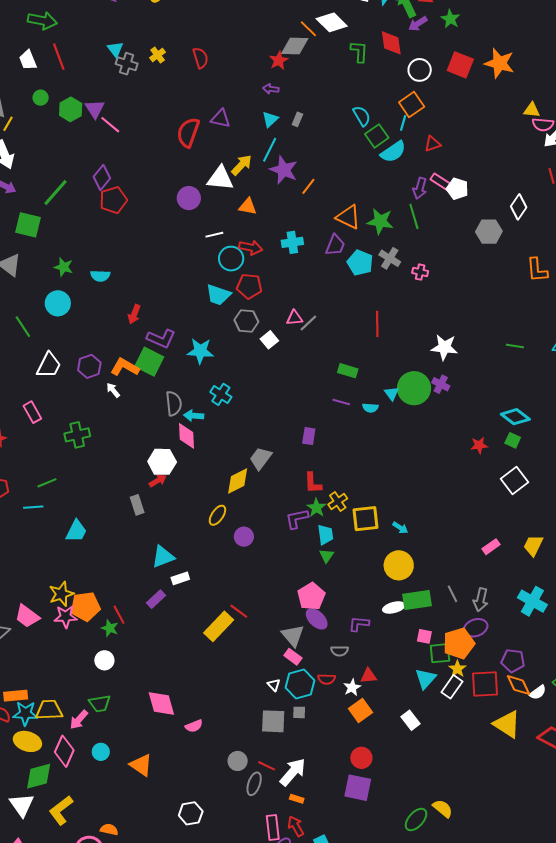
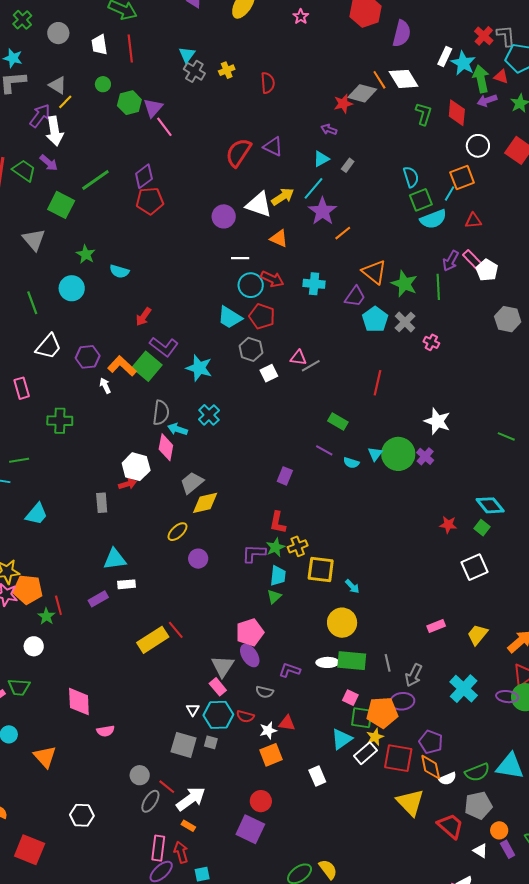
gray trapezoid: (261, 458) -> (192, 483), moved

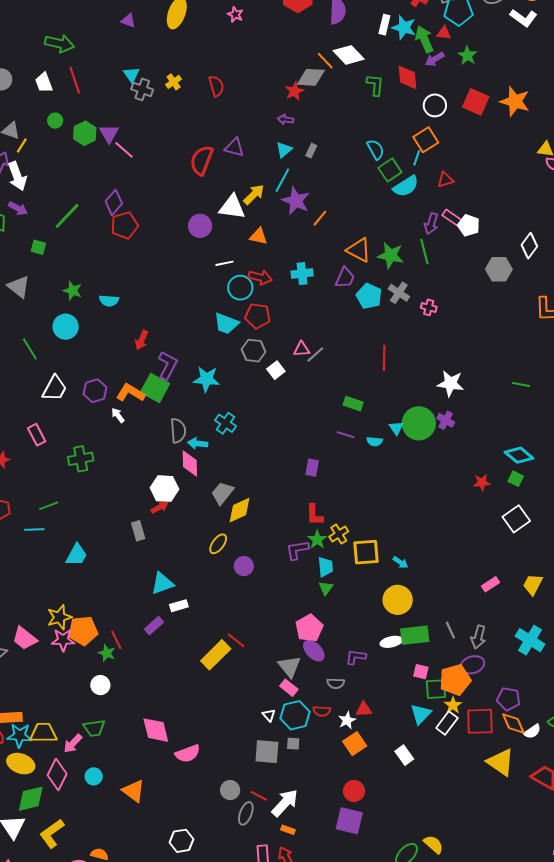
green square: (61, 205) -> (38, 247), size x0.6
purple L-shape: (164, 347) -> (168, 365), turned -88
pink semicircle: (105, 731) -> (188, 754), size x1.4

